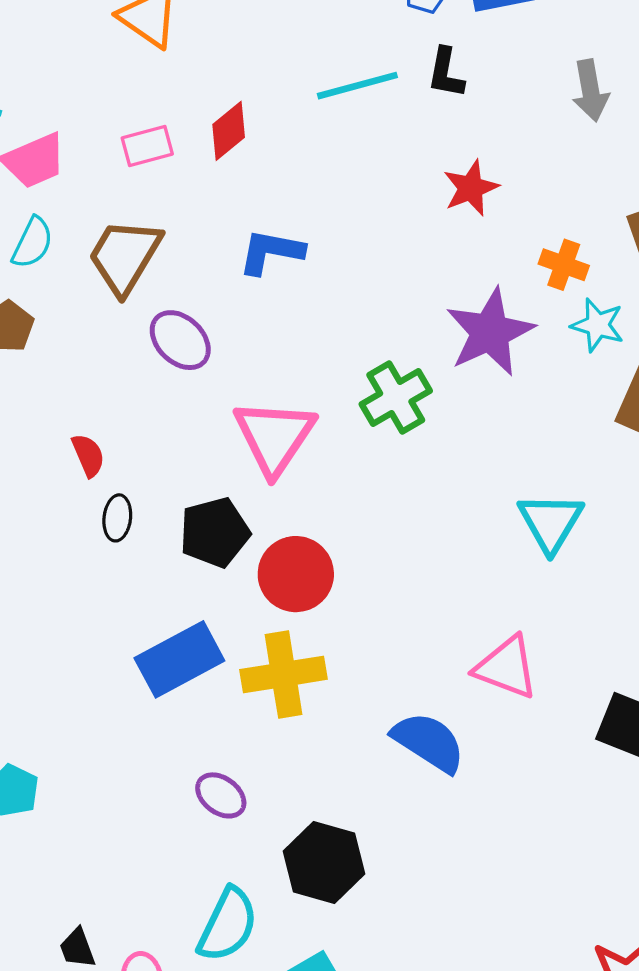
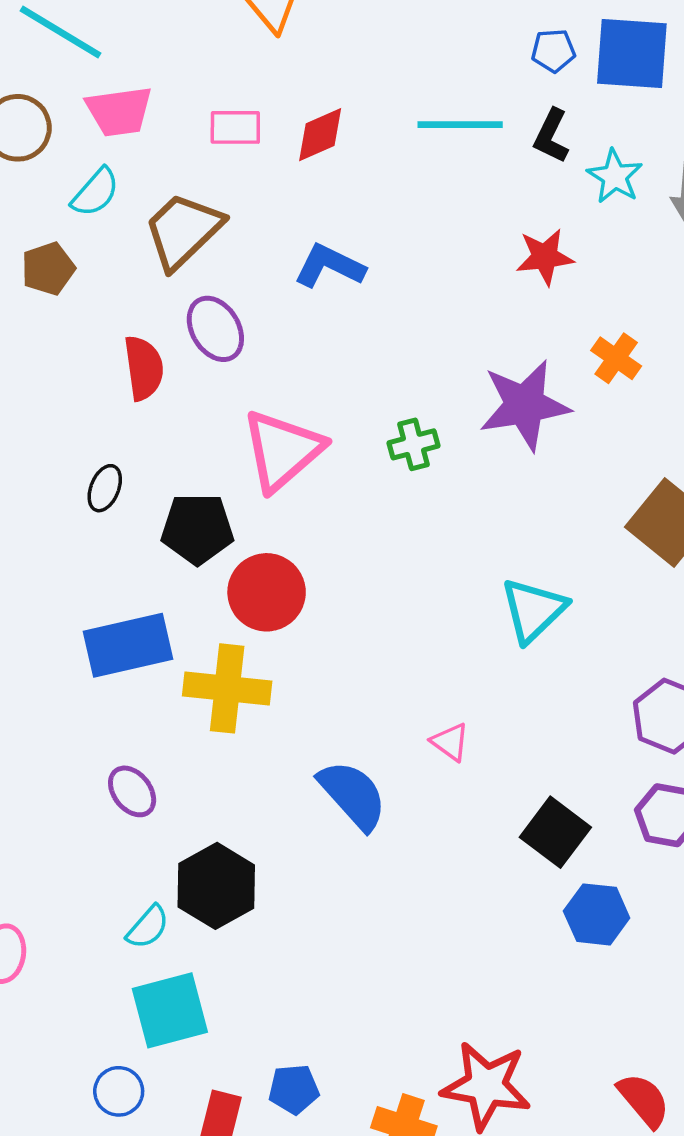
cyan star: (598, 325) -> (615, 176), moved
green cross: (396, 398) -> (413, 444), size x0.7
red semicircle: (88, 455) -> (144, 368), moved, size x1.4
pink triangle: (506, 667) -> (450, 742), size x0.6
cyan semicircle: (228, 925) -> (148, 927), moved, size x0.6

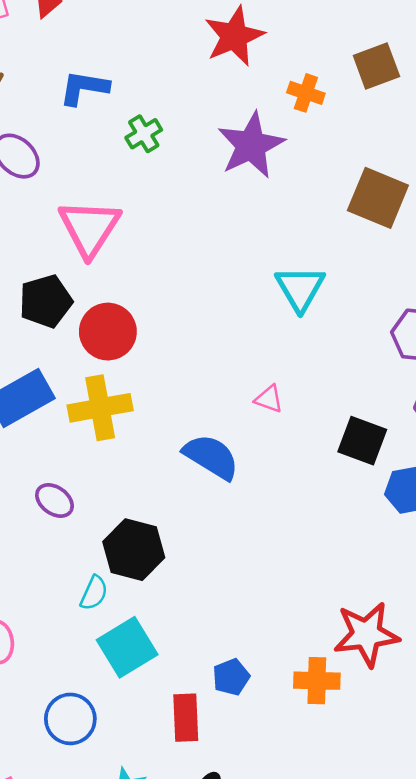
red star: (545, 257) -> (234, 36), size x1.4
green cross: (413, 444) -> (144, 134), moved
blue circle: (119, 1091) -> (70, 719), moved, size x1.4

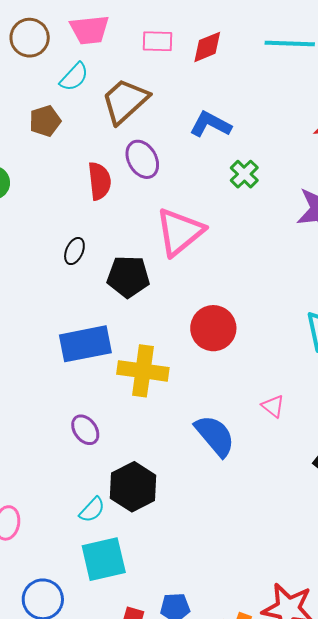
green cross: (144, 134) -> (244, 174), turned -32
red circle: (108, 332) -> (213, 328), moved

